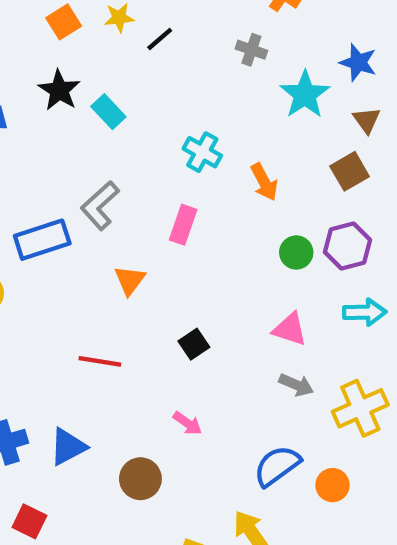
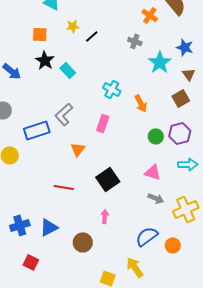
orange square: (64, 22) -> (40, 34), moved, turned 35
black square: (194, 344) -> (108, 179), size x1.6
pink arrow: (187, 423) -> (105, 216), turned -120

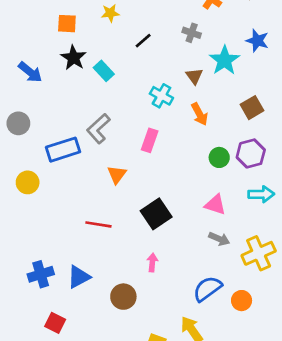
black line: (92, 36) -> (143, 41), moved
brown triangle: (189, 74) -> (194, 76), moved

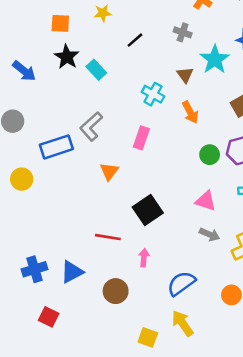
red line: (98, 224) -> (108, 237), moved
blue semicircle: (207, 289) -> (181, 283), moved

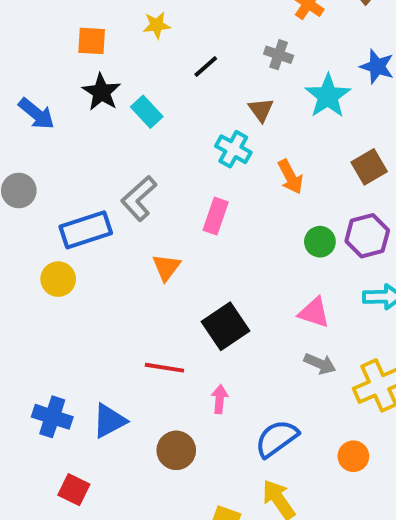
brown triangle: (185, 75) -> (261, 110), moved
yellow circle: (22, 179) -> (58, 279), moved
blue cross: (35, 269) -> (52, 417), turned 35

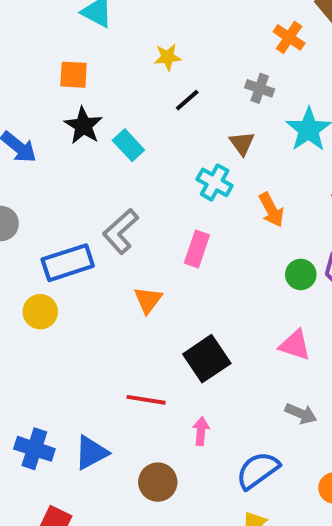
yellow star: (157, 25) -> (168, 57), moved
gray arrow: (320, 364) -> (301, 414), moved

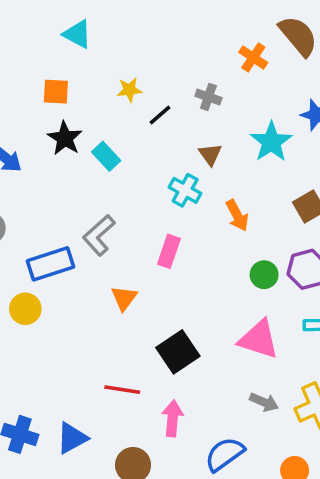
yellow star: (168, 57) -> (129, 90), moved
gray cross: (260, 88) -> (208, 97), moved
pink triangle: (295, 345) -> (259, 339), size x1.4
pink arrow: (201, 431) -> (173, 418), size x1.4

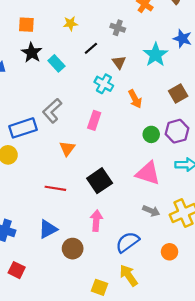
black line: (160, 115) -> (91, 48), moved
red line: (122, 390) -> (55, 188), moved
blue triangle: (72, 438) -> (48, 229), moved

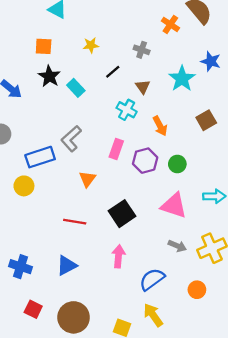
purple hexagon: (177, 131) -> (145, 161), moved
brown circle: (73, 249) -> (74, 317), moved, size x1.4

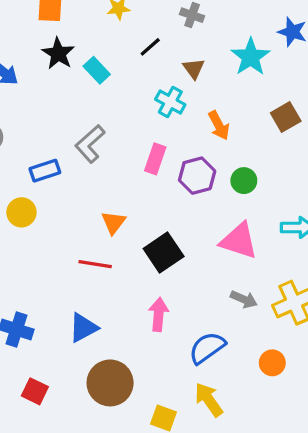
blue rectangle: (40, 157) -> (45, 171), size x0.7
orange triangle: (87, 179) -> (113, 222), moved
brown circle: (74, 317) -> (110, 383), moved

